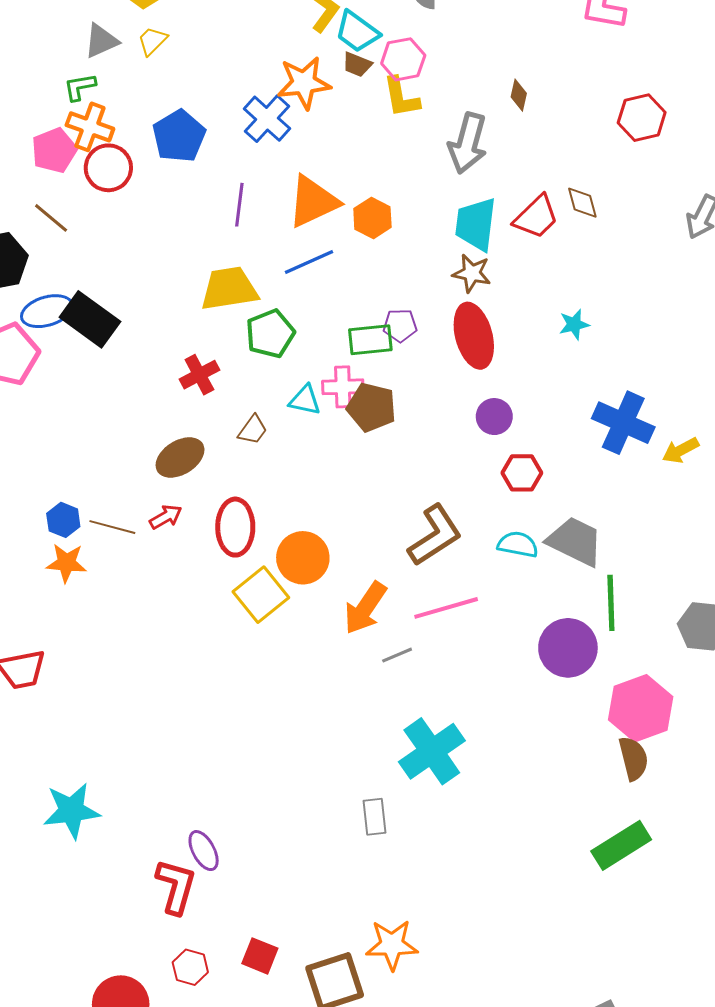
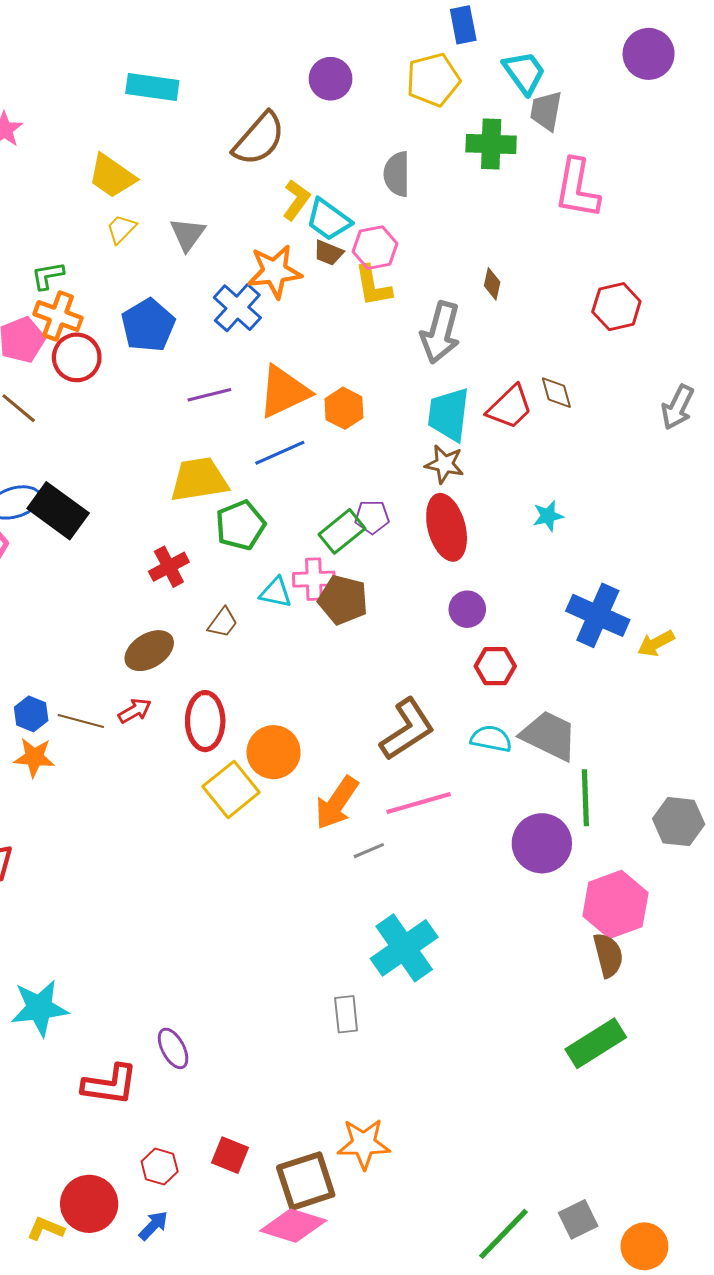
gray triangle: (101, 41) -> (188, 234), moved, turned -30
purple line: (239, 205) -> (209, 395), turned 69
green rectangle: (370, 340) -> (342, 531), turned -33
red L-shape: (176, 886) -> (110, 1085), moved, turned 82

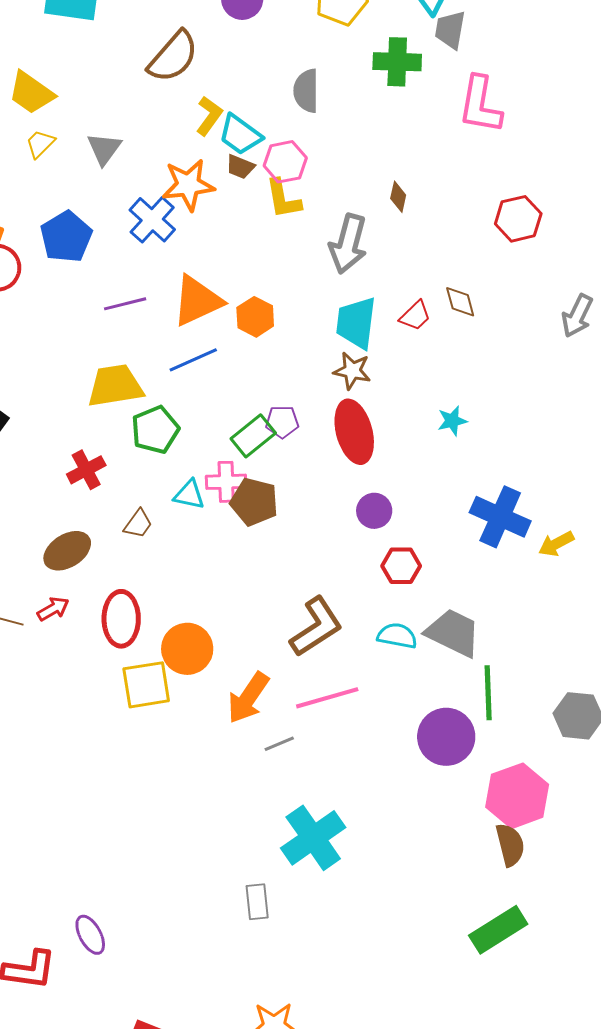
red trapezoid: (510, 407) -> (415, 316), size x0.7
yellow square: (231, 789) -> (146, 685), turned 30

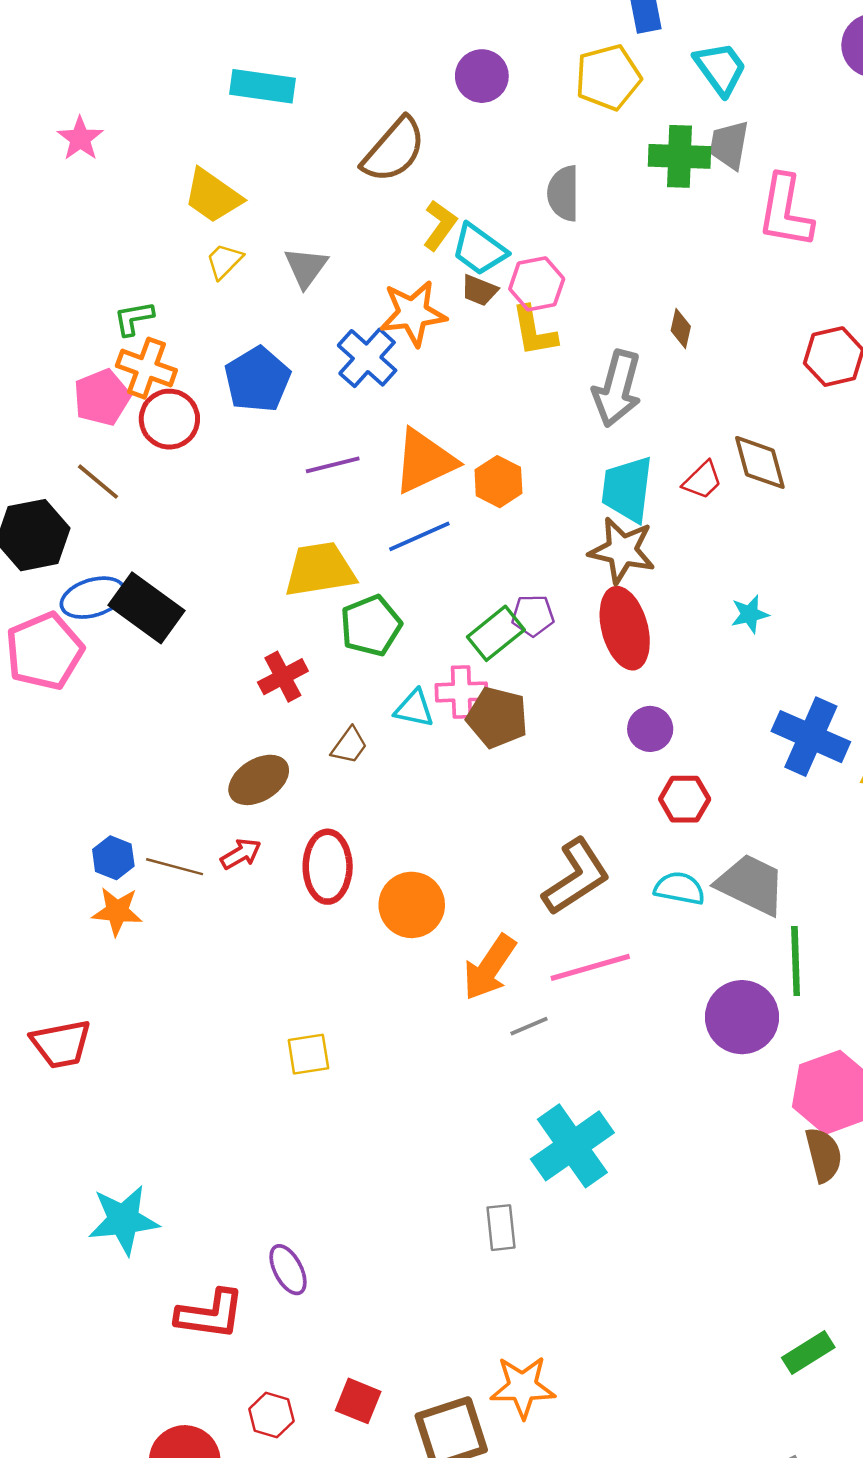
gray trapezoid: (450, 30) -> (729, 145), moved
brown diamond: (460, 302) -> (760, 462), size x1.4
brown star: (352, 371) -> (622, 550), size x1.4
yellow square: (146, 685) -> (308, 1054), moved, size x0.7
green rectangle: (498, 930) -> (808, 1353), moved, size x0.7

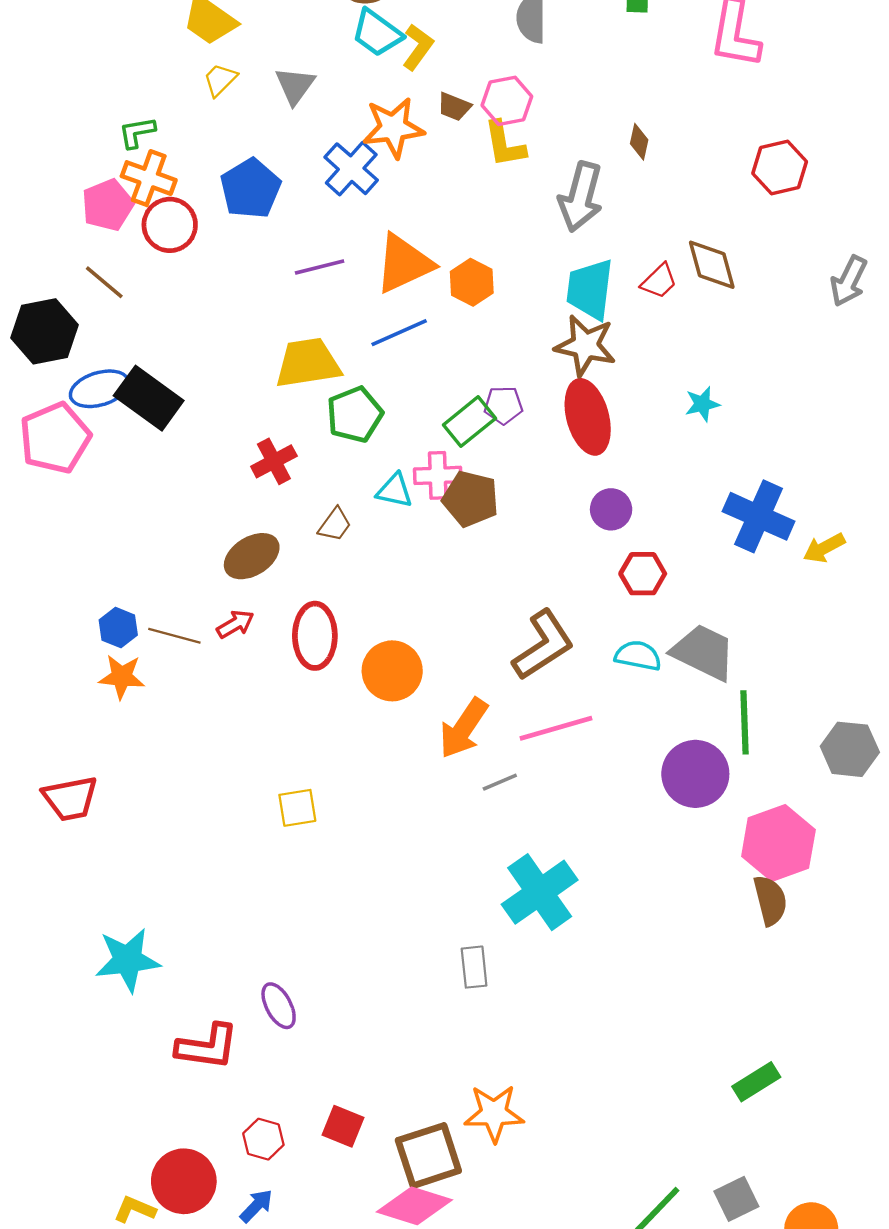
cyan trapezoid: (479, 249) -> (377, 33), moved

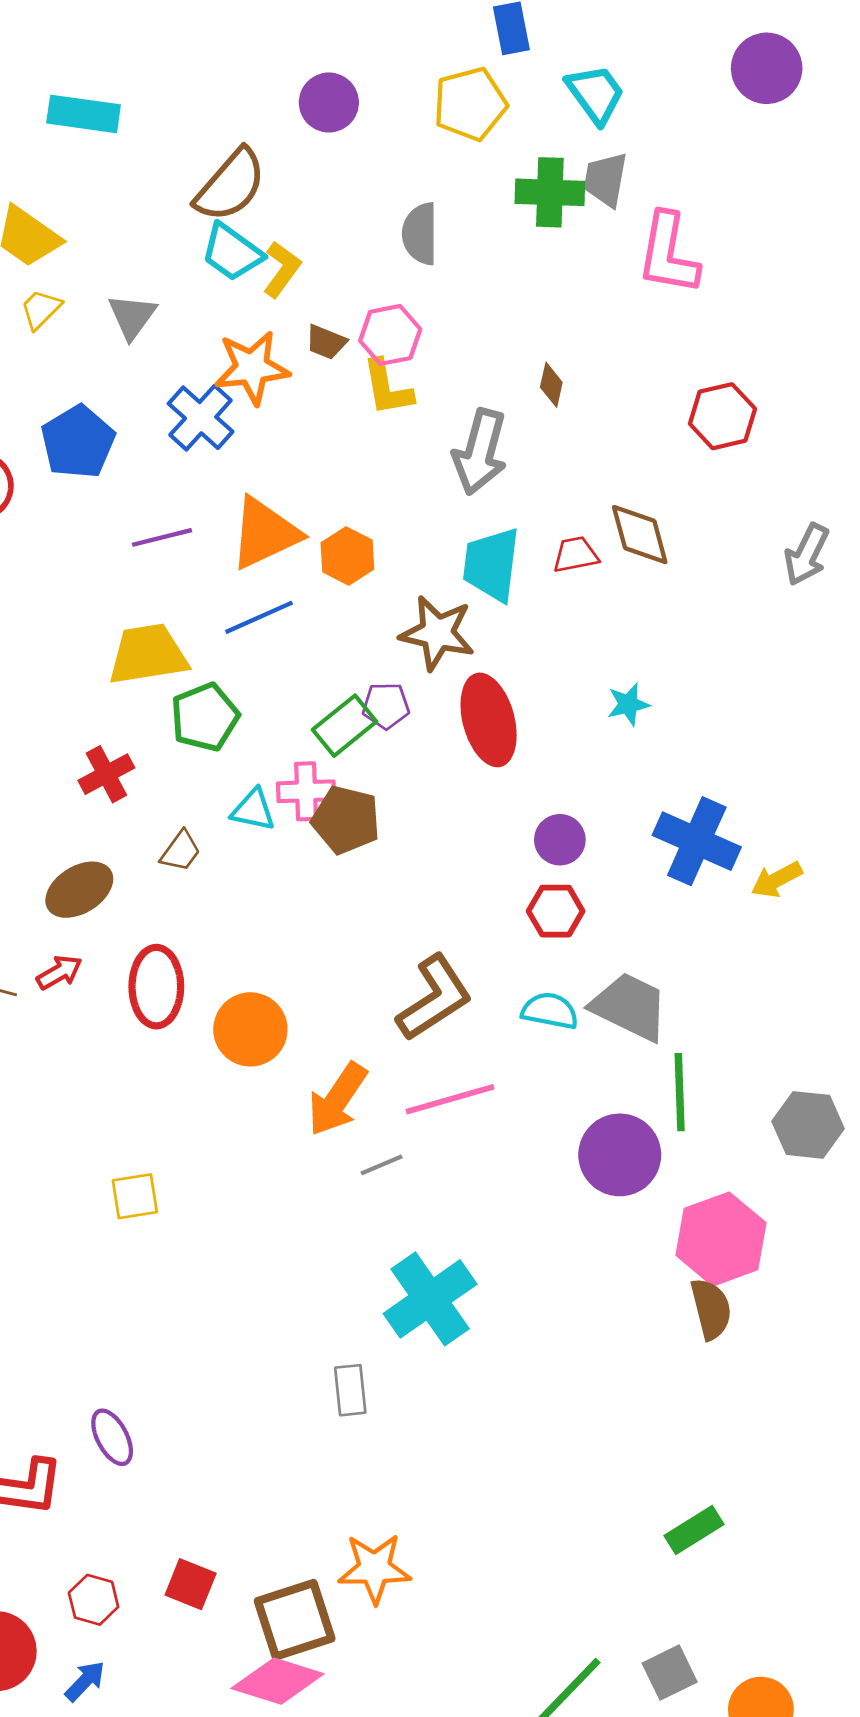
red trapezoid: (659, 281) -> (576, 555), turned -147
brown star: (585, 345) -> (437, 633), moved
purple circle: (611, 509) -> (560, 840), moved

